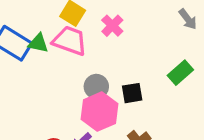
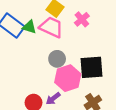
gray circle: (96, 87) -> (57, 59), moved
black square: (132, 93) -> (91, 67), size x1.6

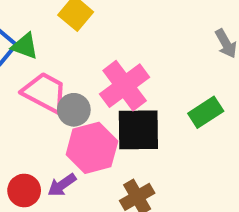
pink cross: (82, 19) -> (125, 86), moved, size x1.6
pink trapezoid: (51, 27) -> (45, 92), moved

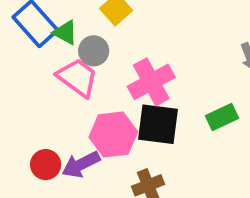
gray circle: (74, 110) -> (94, 51), moved
purple arrow: (62, 185) -> (81, 164), size x1.4

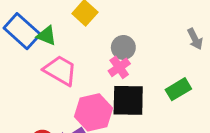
gray circle: (94, 51) -> (123, 47), moved
pink cross: (151, 82) -> (119, 67), size x0.6

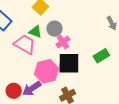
green triangle: (47, 36) -> (35, 32), moved
gray circle: (123, 47) -> (54, 29), moved

